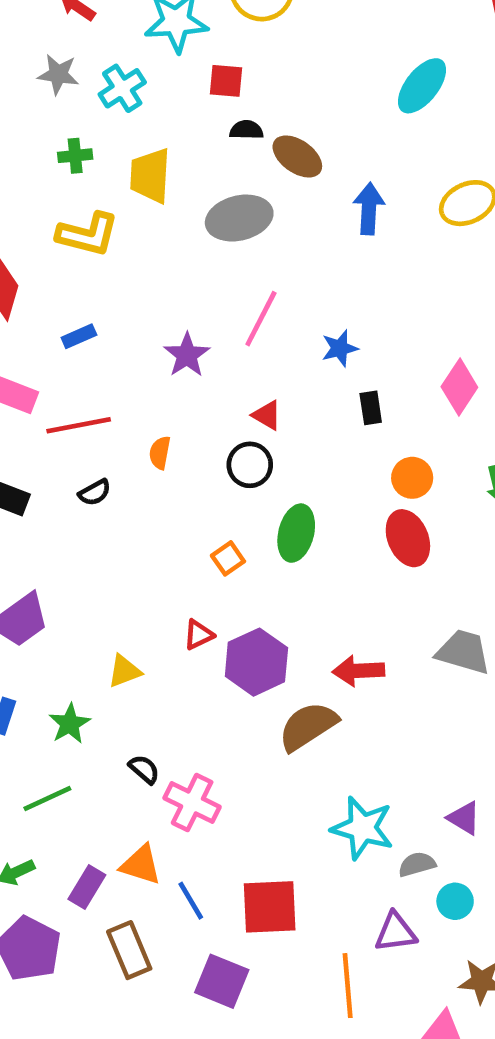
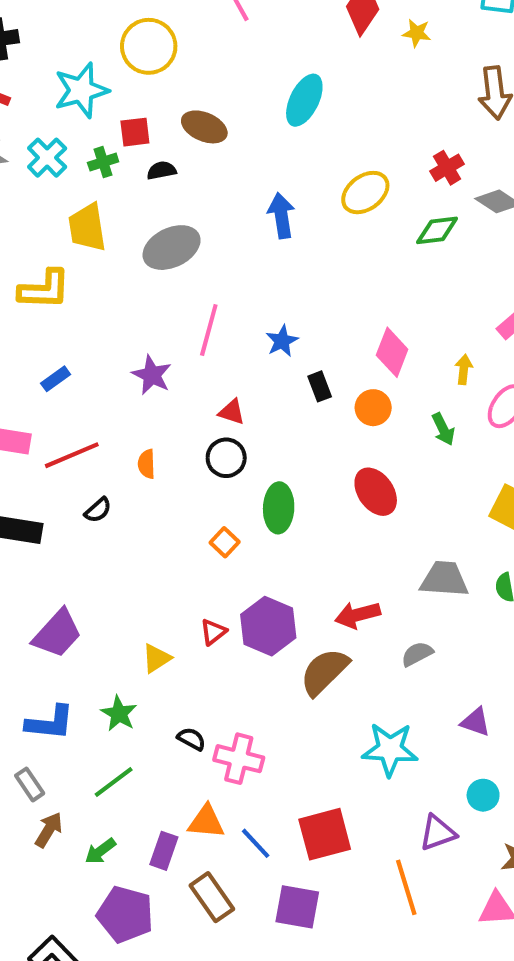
green cross: (75, 156) -> (103, 162), moved
brown ellipse: (297, 156) -> (204, 127), moved
orange circle: (412, 478) -> (373, 408), moved
red triangle: (199, 635) -> (213, 632), moved
gray semicircle: (417, 864) -> (417, 654), moved

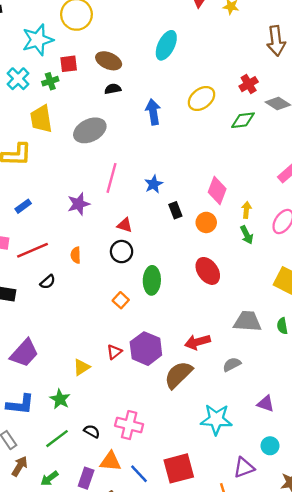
black semicircle: (162, 170) -> (113, 89), moved
yellow arrow: (464, 369) -> (246, 210), moved
purple star: (152, 375) -> (79, 204), turned 30
black semicircle: (191, 739) -> (92, 431), moved

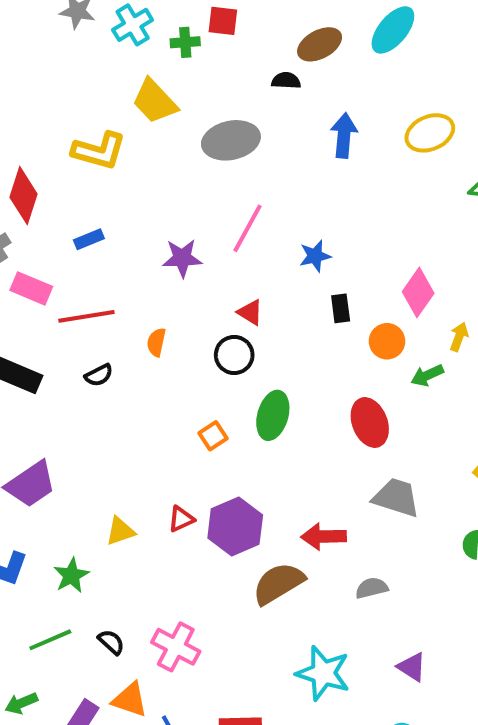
brown ellipse: (109, 61) -> (320, 44), moved, turned -65
yellow trapezoid: (41, 119) -> (155, 101), turned -48
green arrow: (247, 235) -> (427, 375), moved, turned 78
gray trapezoid: (247, 321) -> (396, 498), moved

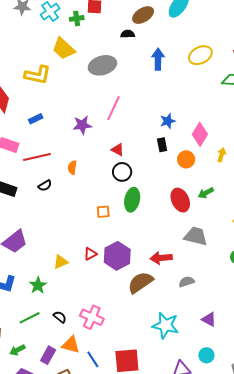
blue star: (315, 256) -> (168, 121), moved
black circle: (234, 355) -> (122, 172), moved
green arrow: (427, 375) -> (206, 193), moved
orange square: (213, 436) -> (103, 212), turned 32

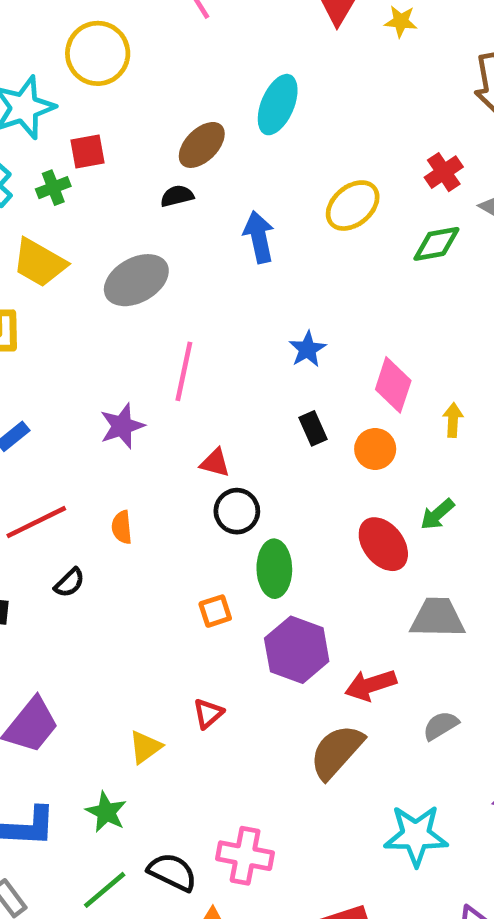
blue star: (168, 121) -> (307, 349), moved
purple hexagon: (117, 256) -> (297, 650), moved
black semicircle: (60, 317) -> (172, 872), size x1.5

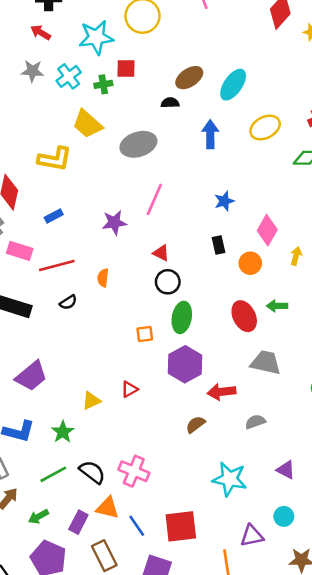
cyan ellipse: (278, 105) -> (233, 85), moved
green arrow: (437, 514) -> (277, 306), turned 30
brown semicircle: (337, 752) -> (195, 424), size x0.6

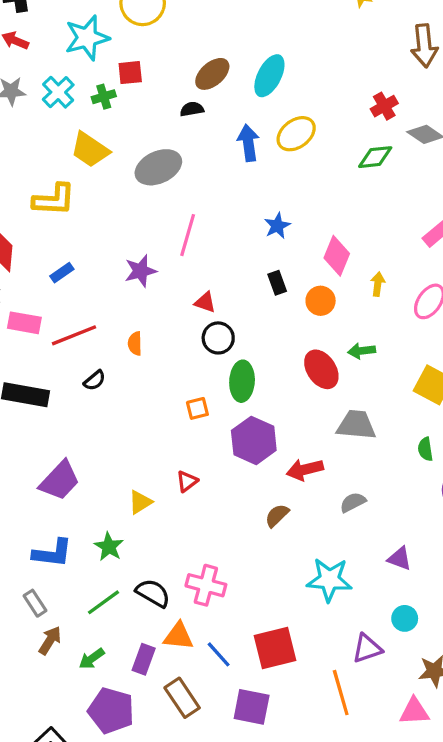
yellow ellipse: (265, 128) -> (296, 134), moved

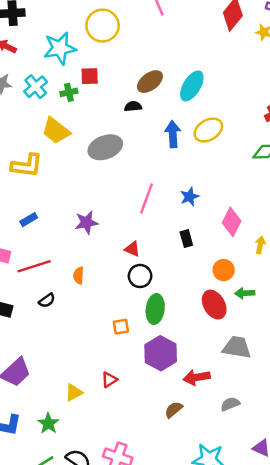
pink line: (188, 235) -> (146, 198), moved
orange circle: (321, 301) -> (224, 270), moved

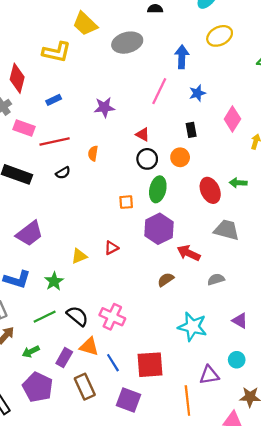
blue arrow: (173, 134) -> (182, 57), moved
orange circle: (224, 270) -> (180, 157), moved
red arrow: (197, 377) -> (189, 253), turned 30

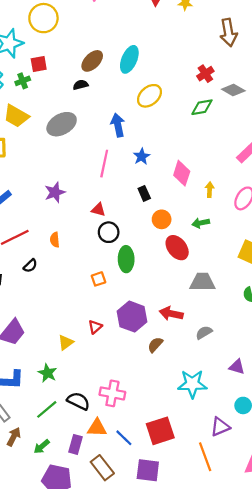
orange circle: (180, 157) -> (162, 219), moved
green arrow: (238, 183) -> (201, 223), moved
purple hexagon: (159, 229) -> (132, 317), moved

